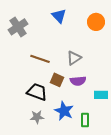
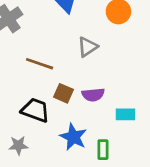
gray triangle: (74, 58) -> (87, 47), moved
gray star: (37, 117) -> (18, 145), moved

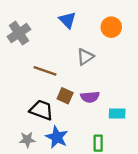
blue star: (73, 137) -> (57, 137), moved

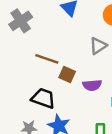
gray triangle: (85, 57) -> (98, 46), moved
brown square: (65, 96) -> (67, 74), moved

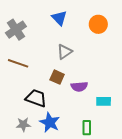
gray triangle: (98, 46) -> (65, 52), moved
brown line: (47, 59) -> (18, 63), moved

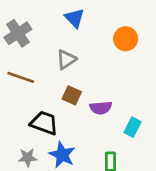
orange circle: (98, 24) -> (126, 39), moved
gray triangle: (65, 52) -> (66, 59), moved
cyan rectangle: (104, 101) -> (133, 127), turned -64

